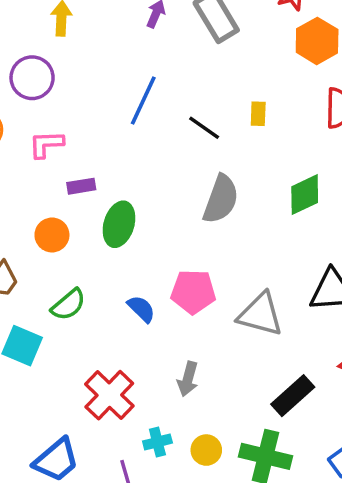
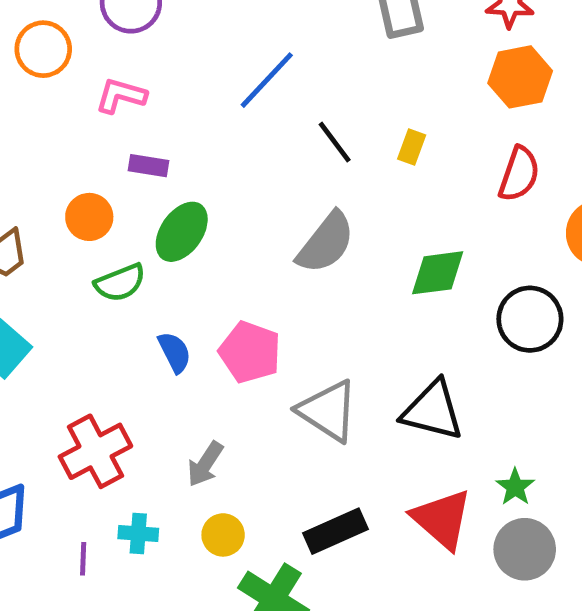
green semicircle: (68, 305) -> (120, 283), moved
yellow circle: (206, 450) -> (223, 535), moved

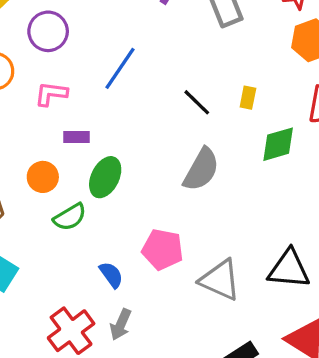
blue line: (267, 80) -> (120, 68), moved
green diamond: (438, 273) -> (278, 144), moved
blue semicircle: (175, 352) -> (111, 275), moved
gray arrow: (205, 464) -> (121, 324), moved

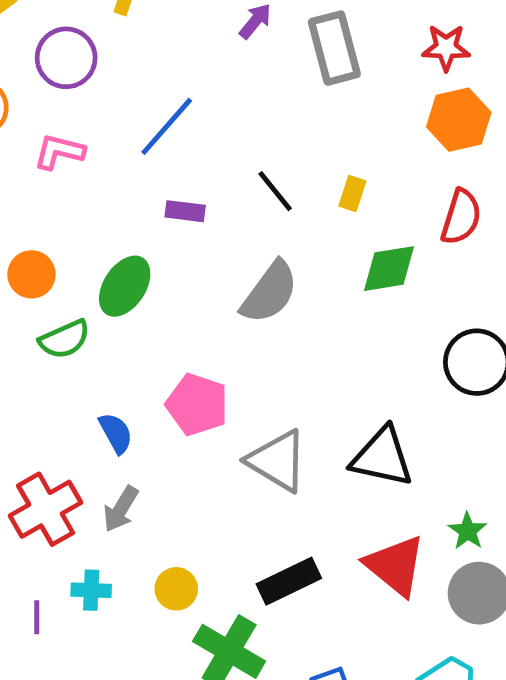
purple rectangle: (77, 137) -> (185, 211), moved

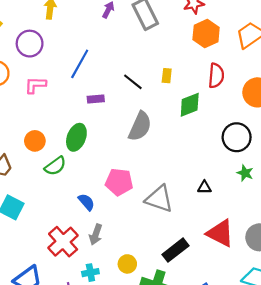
black triangle: (382, 457) -> (204, 187), size x0.5
green star: (468, 531) -> (245, 173), moved

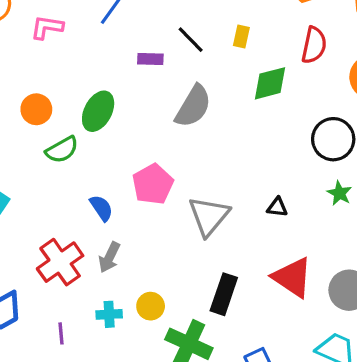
purple rectangle: (96, 99) -> (150, 59), moved
pink pentagon: (119, 182) -> (153, 184), turned 30
gray triangle: (159, 199) -> (209, 216), turned 44
black rectangle: (176, 250) -> (224, 294), turned -40
cyan cross: (90, 273) -> (109, 314), moved

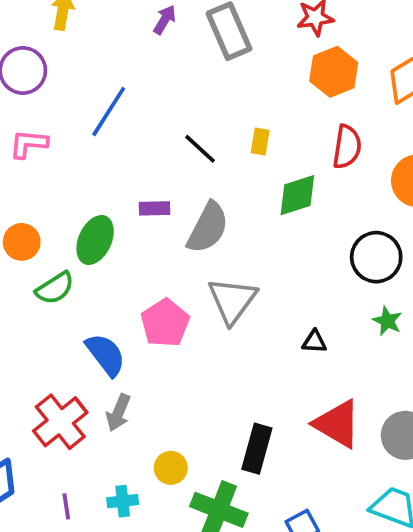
purple rectangle: (150, 59) -> (155, 208), moved
blue semicircle: (101, 208) -> (106, 355), size x1.4
gray triangle: (209, 216) -> (232, 300), moved
cyan cross: (109, 314) -> (123, 501), moved

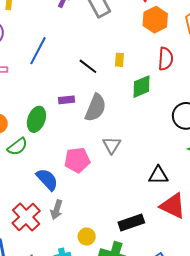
gray triangle: (232, 300) -> (112, 145), size x0.7
pink pentagon: (165, 323) -> (77, 160), turned 30
black triangle: (314, 342) -> (158, 175), moved, size x1.5
black rectangle: (257, 449) -> (131, 223), turned 60

